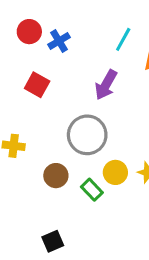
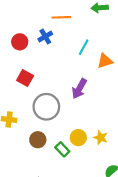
blue cross: (59, 41) -> (45, 36), moved
purple arrow: (106, 85) -> (79, 89), moved
gray circle: (87, 135) -> (46, 107), moved

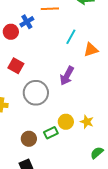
blue cross: (45, 36) -> (27, 22), moved
brown circle: (38, 140) -> (29, 139), moved
green rectangle: (62, 149) -> (51, 133), turned -72

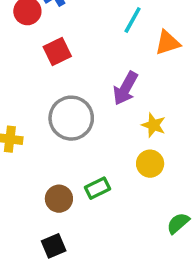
red square: (16, 66) -> (57, 51), moved, turned 35
yellow circle: (66, 122) -> (150, 164), moved
yellow star: (87, 122) -> (154, 125), moved

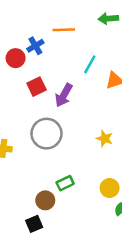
purple arrow: (126, 88) -> (64, 95), moved
yellow circle: (150, 164) -> (110, 188), moved
brown circle: (59, 199) -> (45, 200), moved

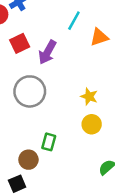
green rectangle: (65, 183) -> (49, 142), turned -49
yellow circle: (110, 188) -> (92, 124), moved

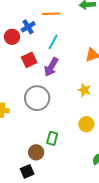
cyan line: (74, 21) -> (53, 42), moved
yellow star: (89, 96) -> (84, 90), moved

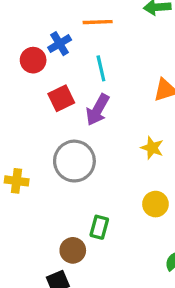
cyan line: (53, 42) -> (101, 68), turned -42

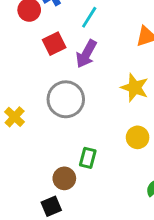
cyan line: (101, 68) -> (89, 17), turned 45
yellow star: (152, 148) -> (135, 88), size x1.4
yellow cross: (17, 181) -> (15, 117), turned 36

